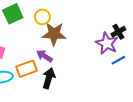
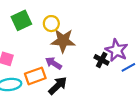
black cross: (118, 32) -> (102, 60), moved, turned -32
black arrow: (49, 78) -> (58, 86), turned 30

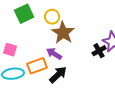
brown star: (63, 41) -> (63, 33), turned 30
black cross: (102, 60) -> (99, 51), turned 32

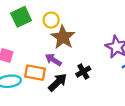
black cross: (99, 51) -> (83, 72), moved
orange rectangle: (37, 66) -> (35, 73), turned 30

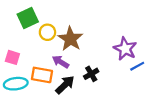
yellow circle: (51, 20) -> (47, 32), moved

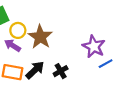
purple arrow: (61, 62) -> (12, 45), moved
black arrow: (65, 85) -> (35, 70), moved

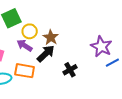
brown star: (40, 37) -> (51, 37), size x0.7
black arrow: (35, 70) -> (46, 54), moved

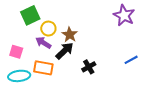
purple star: (101, 46) -> (124, 15), moved

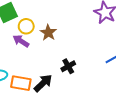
black arrow: (65, 51) -> (43, 83), moved
orange rectangle: (43, 68) -> (21, 83), moved

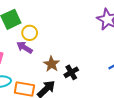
brown star: (48, 33) -> (51, 64), moved

